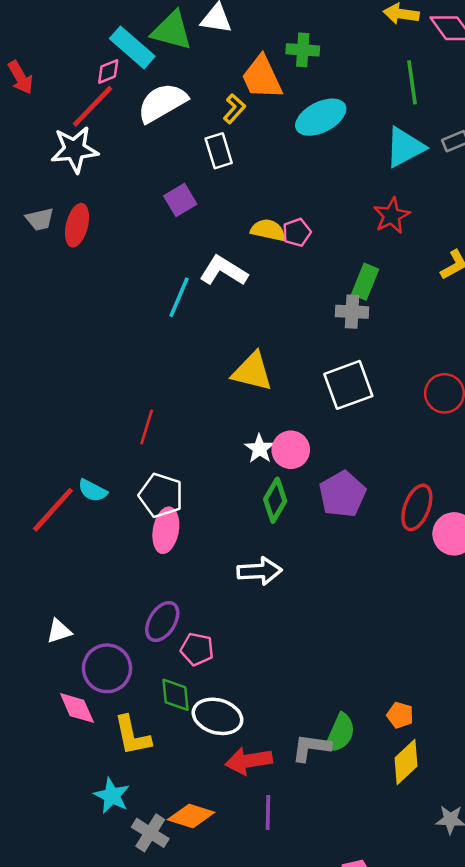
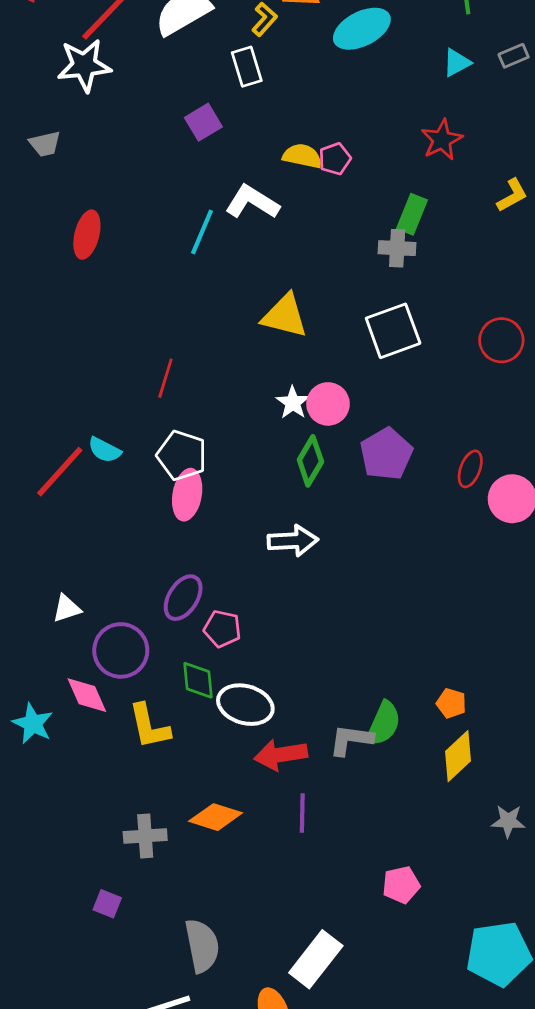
cyan triangle: (405, 147) -> (457, 63), size x0.6
red ellipse: (77, 225) -> (87, 235), moved
red ellipse: (417, 507) -> (470, 469), size x0.7
cyan star: (112, 796) -> (33, 724), moved
gray cross: (150, 833) -> (145, 836), moved, turned -36

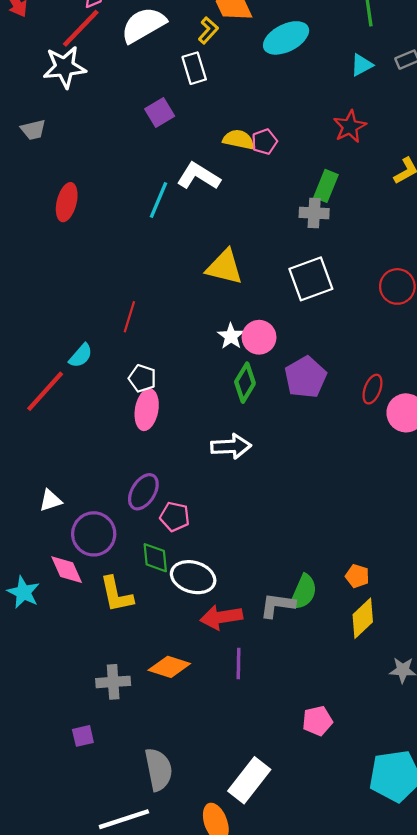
cyan semicircle: (105, 450) -> (81, 356), moved, turned -76
white pentagon: (182, 455) -> (142, 378), size x0.7
purple square: (107, 904) -> (83, 736), turned -35

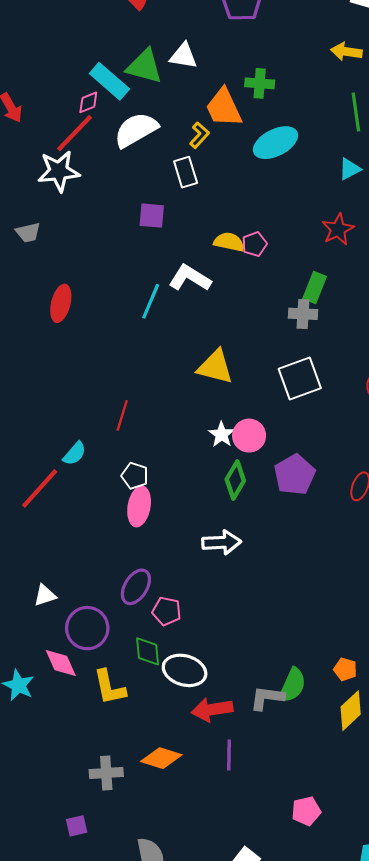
purple square: (160, 112) -> (152, 216), turned 36

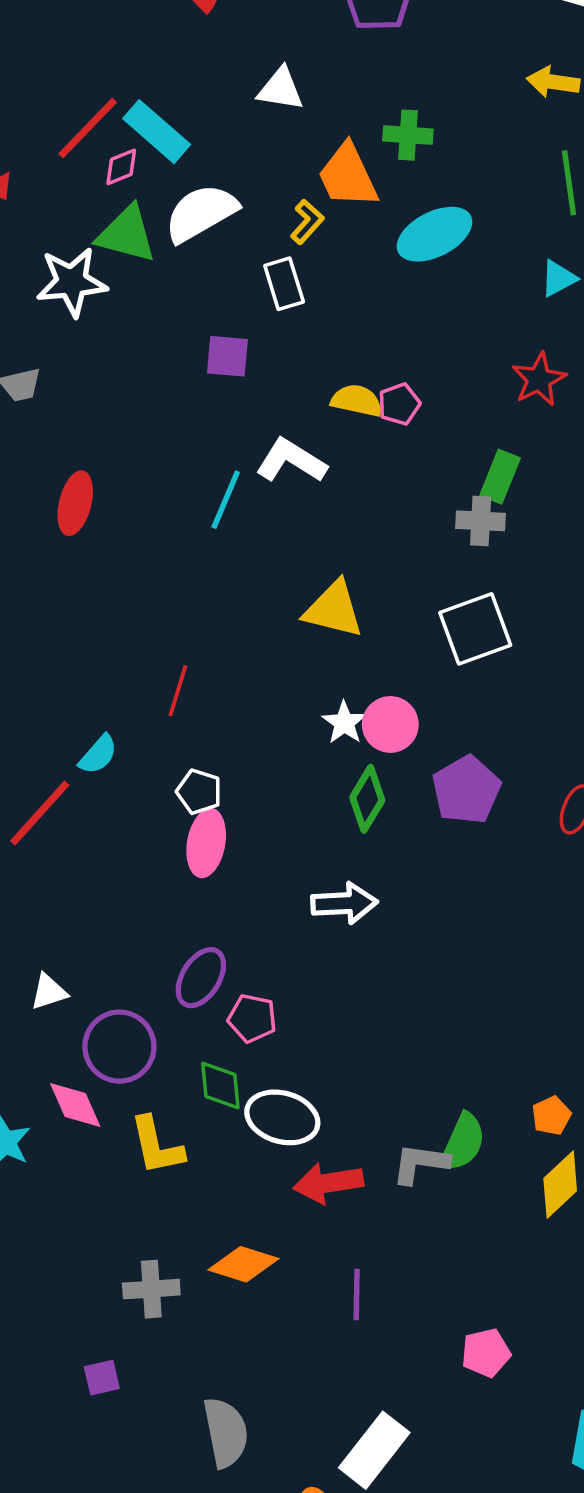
green triangle: (144, 66) -> (127, 234), moved
red line: (75, 133) -> (88, 128), moved
orange pentagon: (345, 669) -> (551, 1116), turned 30
purple line: (229, 755) -> (357, 1294), moved

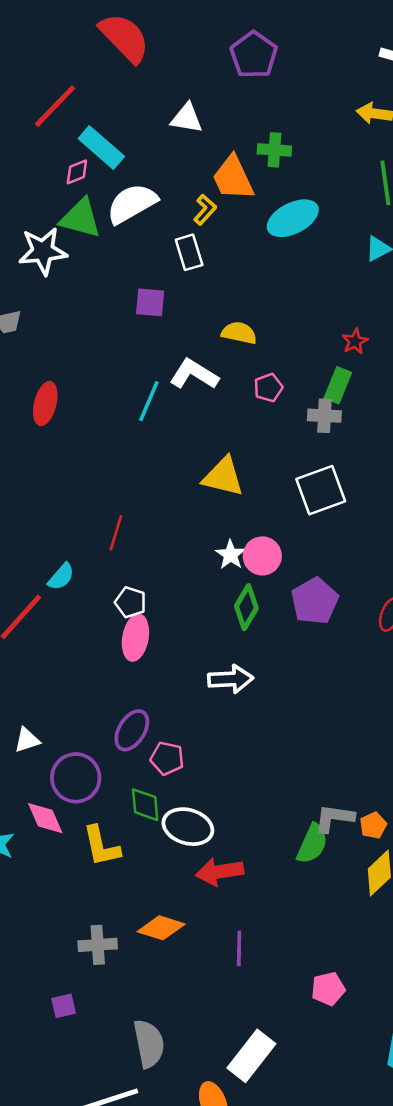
red line: (88, 128) -> (55, 106), moved
red star: (539, 379) -> (355, 341), moved, size x0.7
pink pentagon: (399, 404) -> (268, 388), moved
gray L-shape: (420, 1163) -> (334, 818), moved

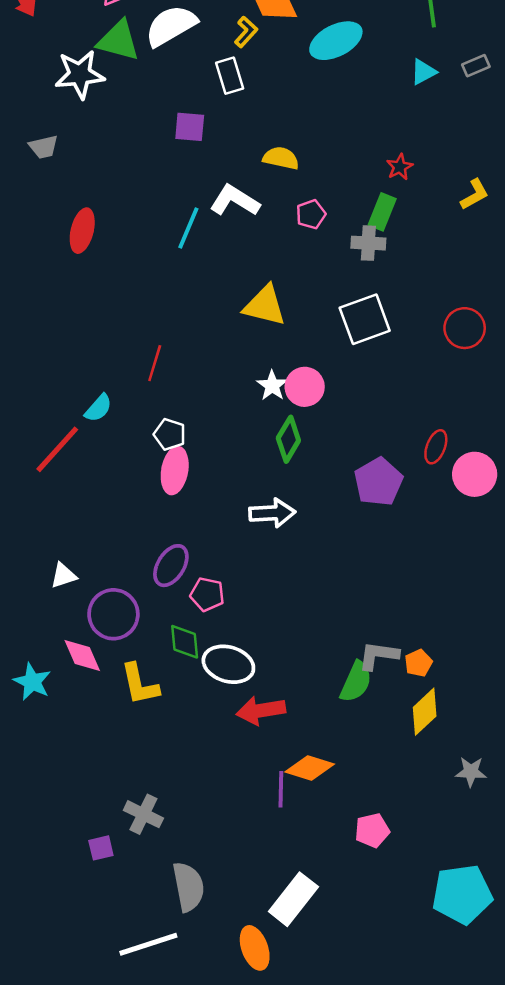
purple pentagon: (315, 601) -> (378, 482), moved
orange diamond: (161, 928) -> (310, 768), moved
gray cross: (98, 945) -> (143, 814), moved, turned 30

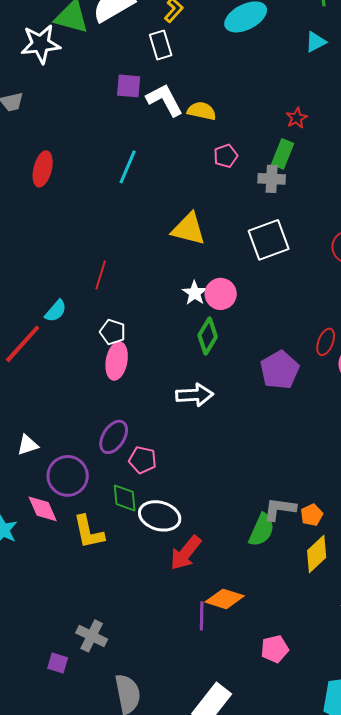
white L-shape: (235, 201) -> (165, 100), moved, turned 30
red arrow: (261, 710) -> (186, 553), turned -42
purple square: (101, 848) -> (58, 663), turned 30

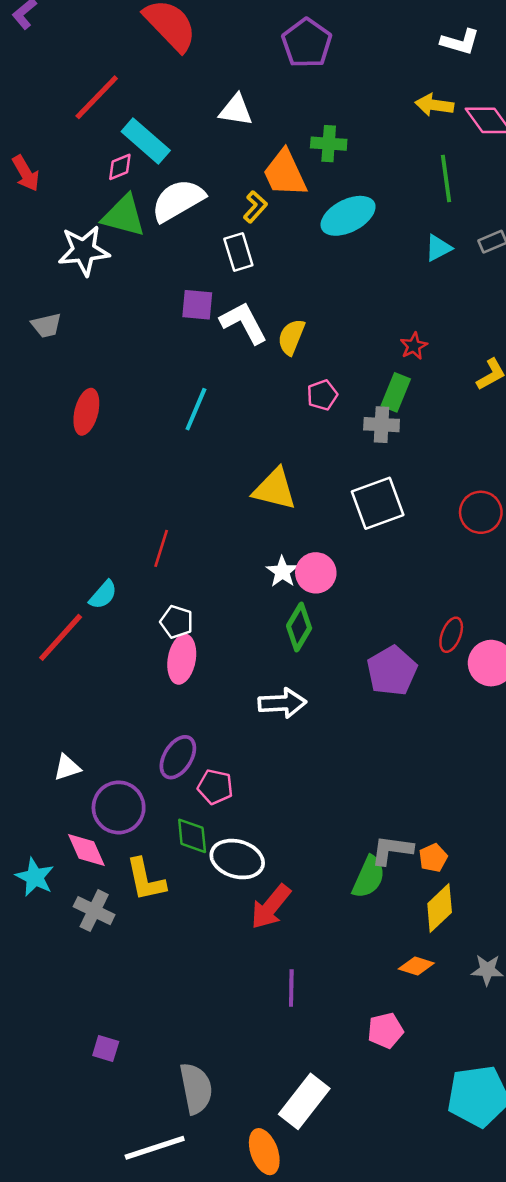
yellow semicircle: (202, 111) -> (291, 337), turned -80
orange diamond: (225, 599) -> (416, 966), moved, size x0.7
gray cross: (92, 636) -> (94, 911), moved

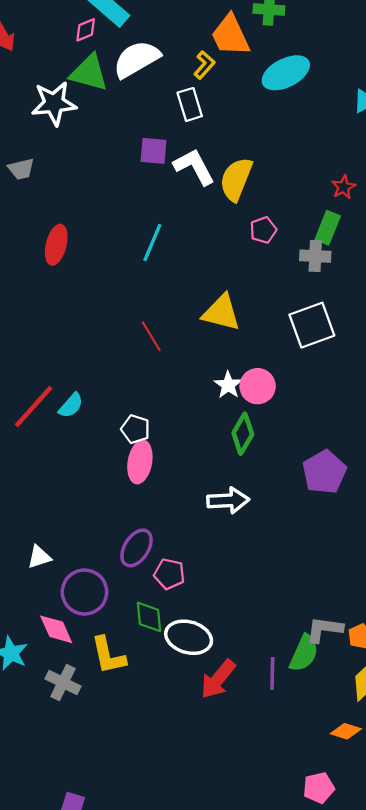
yellow semicircle: (291, 337) -> (236, 179), size x1.4
red line: (161, 548) -> (151, 336), moved, turned -48
red line: (61, 637) -> (34, 407), moved
purple line: (291, 988) -> (272, 673), moved

